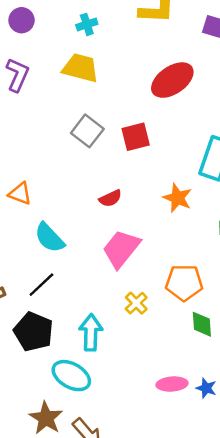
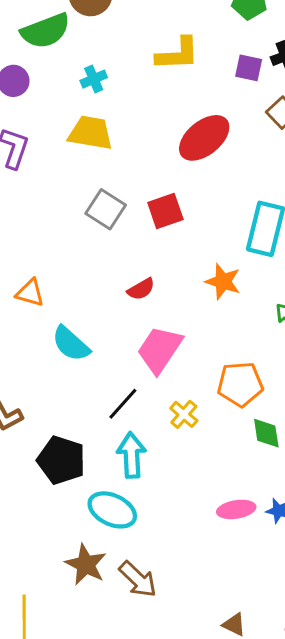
black line: (41, 285) -> (123, 404), moved

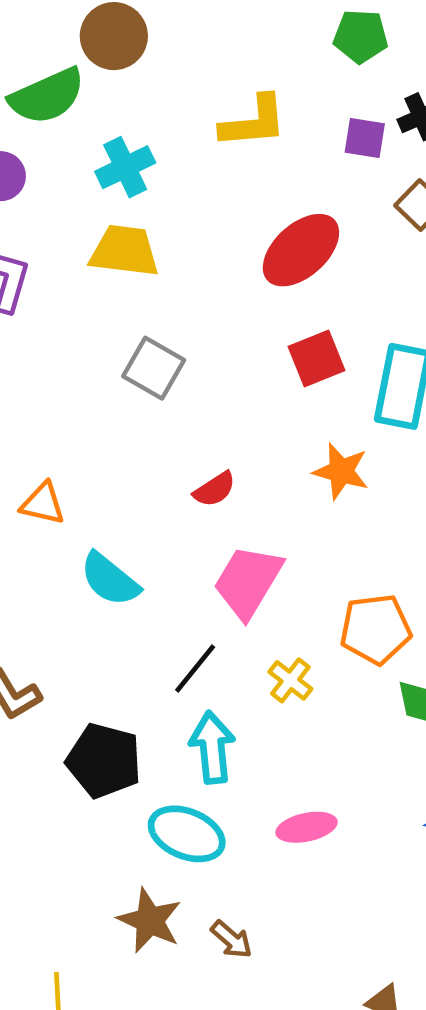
cyan cross: (94, 79) -> (125, 167), size x1.4
red square: (165, 211) -> (316, 359), moved
pink ellipse: (236, 509) -> (306, 827), moved
brown arrow: (138, 579) -> (231, 939), size x0.7

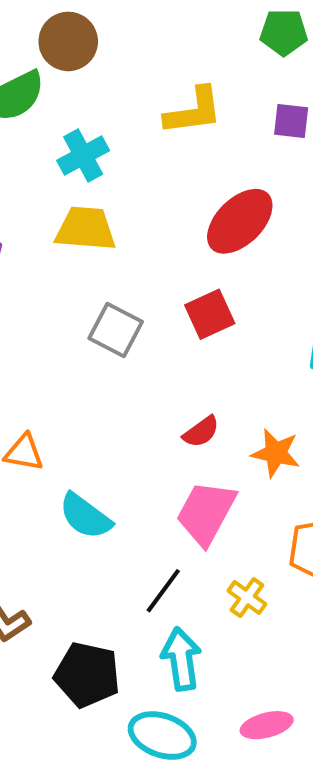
red square: (316, 359) -> (210, 314), moved
orange star: (341, 471) -> (276, 453), moved
red semicircle: (215, 489) -> (201, 432), moved

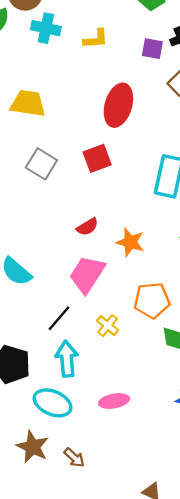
yellow L-shape: (193, 111) -> (96, 39), size x0.7
cyan cross: (83, 156) -> (46, 28), moved, turned 36
red ellipse: (240, 221) -> (118, 105), turned -33

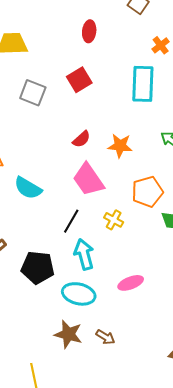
red ellipse: (118, 105) -> (89, 31), size x0.6
pink trapezoid: (87, 274) -> (88, 180), turned -57

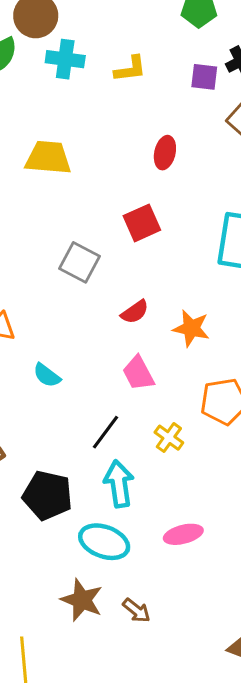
gray square: (33, 93) -> (80, 262), moved
pink trapezoid: (88, 180) -> (138, 373), size x0.7
cyan semicircle: (28, 188) -> (47, 375), size x0.7

